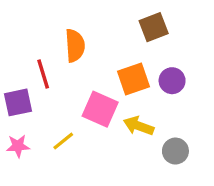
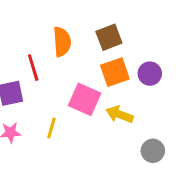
brown square: (154, 27) -> (109, 37), moved
yellow line: (63, 141) -> (51, 128), turned -35
gray circle: (175, 151) -> (153, 151), moved

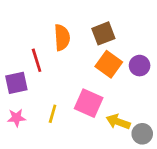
orange square: (115, 72) -> (109, 64), turned -35
pink square: (85, 99) -> (89, 103), moved
yellow arrow: (120, 114) -> (118, 122), moved

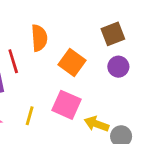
brown square: (103, 33) -> (113, 34), moved
orange square: (109, 64) -> (72, 63), moved

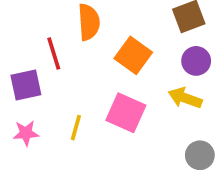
yellow arrow: (97, 124) -> (185, 98), moved

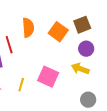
orange square: (133, 55) -> (58, 32), moved

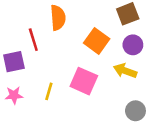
orange square: (58, 32) -> (97, 41), moved

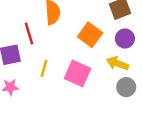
yellow line: (49, 91) -> (44, 68), moved
gray circle: (135, 111) -> (126, 87), moved

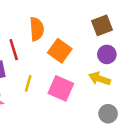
orange square: (90, 35) -> (60, 51), moved
gray circle: (126, 87) -> (108, 114), moved

